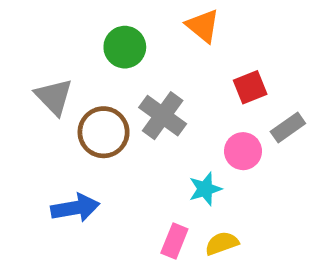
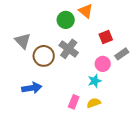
green circle: (125, 47) -> (66, 20), moved
cyan star: (205, 189) -> (95, 81), moved

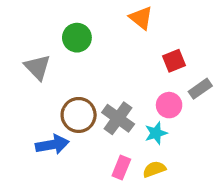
green circle: (66, 20) -> (77, 38), moved
gray cross: (69, 49) -> (118, 118), moved
brown circle: (44, 56) -> (79, 115), moved

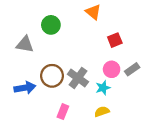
gray triangle: (37, 67) -> (25, 44), turned -36
gray rectangle: (200, 89) -> (132, 69), moved
blue arrow: (52, 145) -> (25, 88), moved
pink rectangle: (121, 168) -> (63, 112), moved

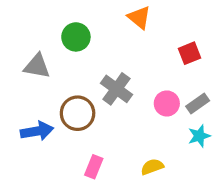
red square: (115, 40) -> (189, 53), moved
gray cross: (78, 78) -> (116, 89), moved
cyan star: (103, 88) -> (199, 136), moved

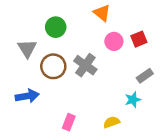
gray triangle: (37, 66) -> (27, 49), turned 48
pink circle: (167, 103) -> (114, 41), moved
brown circle: (78, 113) -> (53, 66), moved
cyan star: (199, 136) -> (133, 100), moved

